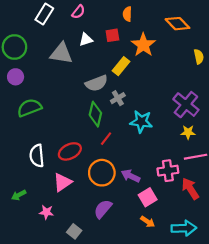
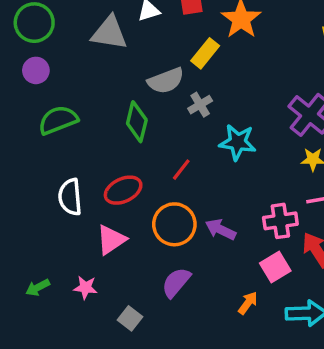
green diamond: (95, 114) -> (137, 122), moved
green arrow: (19, 195) -> (38, 288), moved
pink square: (148, 197) -> (275, 267), moved
orange arrow: (148, 222) -> (248, 303), turned -88

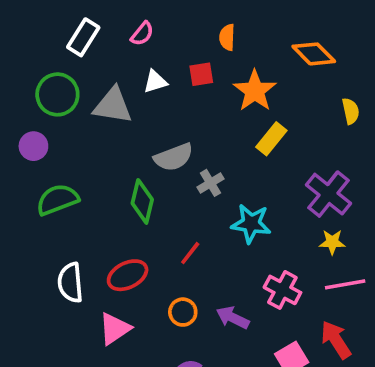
green circle: (34, 23) -> (57, 94), moved
yellow rectangle: (205, 53) -> (271, 139), moved
pink cross: (280, 221) -> (282, 290), moved, turned 36
orange circle: (174, 224) -> (183, 312), size x0.6

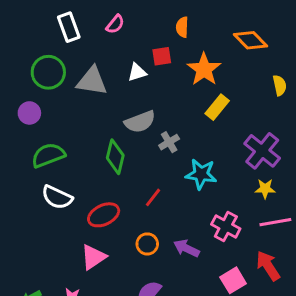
white rectangle: (83, 37) -> (69, 27), turned -52
white triangle: (155, 82) -> (137, 72), moved
white semicircle: (70, 283) -> (57, 197), moved, turned -60

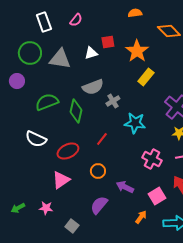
orange semicircle: (182, 27) -> (135, 13), moved, turned 80
green semicircle: (48, 155) -> (47, 102), moved
purple arrow: (187, 248) -> (125, 187), moved

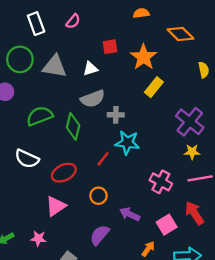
white triangle: (91, 53) -> (90, 69), moved
gray cross: (113, 101) -> (116, 115), turned 32
cyan star: (135, 123) -> (127, 143), moved

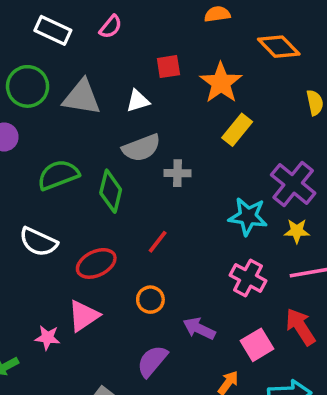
white rectangle: (36, 24) -> (53, 30), turned -45
cyan star: (127, 143) -> (248, 216), moved
pink star: (38, 238) -> (47, 338), moved

